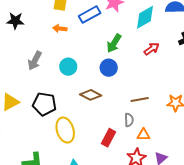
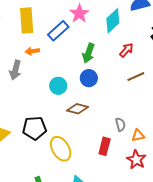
gray arrow: (35, 61) -> (15, 70), moved
cyan circle: (68, 67) -> (58, 86), moved
brown line: (140, 100) -> (136, 77), moved

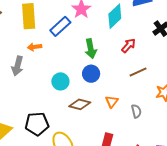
green arrow: (88, 53) -> (91, 49), turned -30
gray semicircle: (120, 124) -> (136, 111), moved
orange triangle: (138, 136) -> (112, 102), moved, turned -40

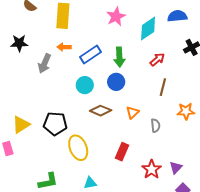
blue rectangle: (60, 26) -> (91, 54), moved
brown line: (138, 72) -> (163, 87), turned -60

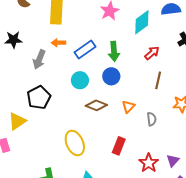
black pentagon: (55, 124) -> (39, 98), moved, turned -30

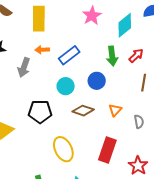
green arrow: (114, 51) -> (112, 56), moved
black pentagon: (39, 98) -> (40, 112), moved, turned 30
red rectangle: (119, 146) -> (107, 150), size x1.4

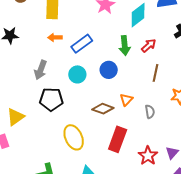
gray arrow: (24, 67) -> (41, 70), moved
brown diamond: (83, 111) -> (103, 109), moved

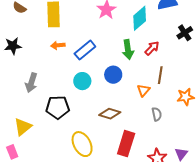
gray arrow: (41, 70) -> (31, 83), moved
orange triangle: (126, 100) -> (143, 90), moved

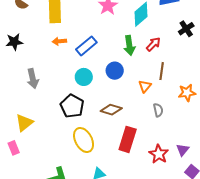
gray arrow: (31, 83) -> (33, 79), turned -30
black pentagon: (58, 107) -> (72, 106), moved, turned 30

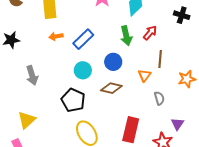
black cross: (186, 29) -> (182, 15), turned -35
brown diamond: (111, 110) -> (111, 88), moved
purple triangle: (183, 150) -> (177, 124), moved

